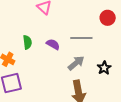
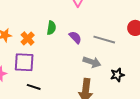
gray arrow: (76, 63) -> (92, 62), turned 42

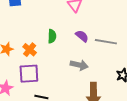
purple semicircle: (75, 37) -> (82, 36), moved
gray arrow: (92, 62) -> (79, 65), moved

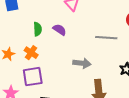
green semicircle: (52, 36) -> (38, 29), moved
purple semicircle: (82, 36) -> (60, 30), moved

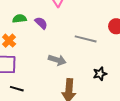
green semicircle: (38, 29) -> (19, 19), turned -104

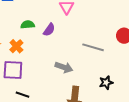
purple semicircle: (41, 23) -> (49, 30), turned 80

